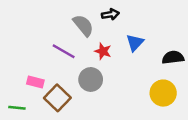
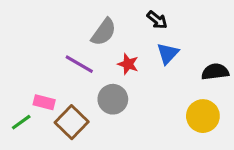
black arrow: (110, 14) -> (157, 20), moved, turned 49
gray semicircle: (83, 25) -> (104, 32), turned 75
green line: (17, 108) -> (21, 122), moved, turned -42

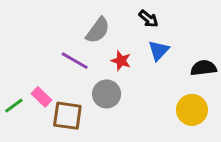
pink rectangle: (44, 102) -> (41, 97), turned 30
green line: (21, 122) -> (14, 106), moved
brown square: (72, 122) -> (67, 116), turned -36

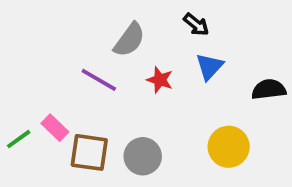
gray circle: (107, 94) -> (143, 156), moved
yellow circle: (192, 110) -> (229, 147), moved

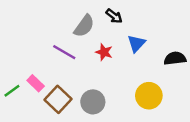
black arrow: (196, 25) -> (114, 16), moved
brown square: (89, 152) -> (58, 99), turned 35

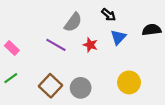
black arrow: (114, 16) -> (109, 15), moved
black semicircle: (175, 58) -> (152, 30), moved
pink rectangle: (36, 83) -> (12, 48), moved

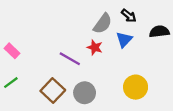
black arrow: (109, 15) -> (129, 16), moved
gray semicircle: (73, 22) -> (103, 24), moved
purple line: (56, 45) -> (70, 59), moved

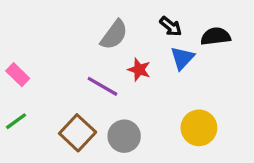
black arrow: (129, 16) -> (171, 26), moved
gray semicircle: (103, 24) -> (114, 35), moved
black semicircle: (159, 32) -> (216, 36), moved

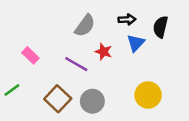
black arrow: (171, 26) -> (127, 19), turned -42
black semicircle: (216, 36) -> (160, 27), turned -70
pink rectangle: (18, 75) -> (30, 55), moved

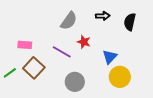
blue triangle: (136, 43) -> (110, 57), moved
pink rectangle: (30, 55) -> (25, 45), turned -40
brown square: (58, 99) -> (34, 68), moved

